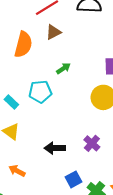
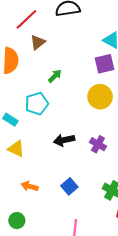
black arrow: (55, 148) -> (64, 140), moved
blue square: (74, 179) -> (69, 186), moved

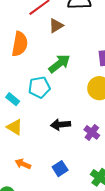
brown triangle: (38, 42) -> (56, 26), moved
green arrow: (55, 76) -> (59, 64), size x1.6

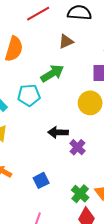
brown triangle: (56, 26) -> (66, 41), moved
black arrow: (61, 125) -> (58, 132), moved

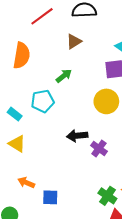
green arrow: (52, 73) -> (64, 76), size x0.7
blue square: (41, 180) -> (50, 197), moved, turned 35

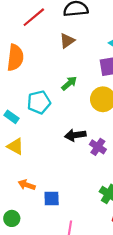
green arrow: (64, 76) -> (69, 83), moved

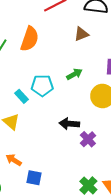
cyan rectangle: (11, 117) -> (22, 96), moved

